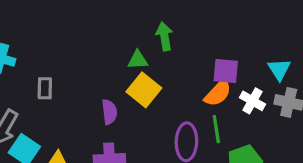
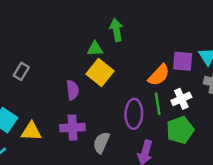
purple square: (226, 71) -> (183, 61), moved
gray rectangle: (45, 88) -> (21, 71), turned 30
white cross: (253, 101) -> (181, 99), moved, turned 36

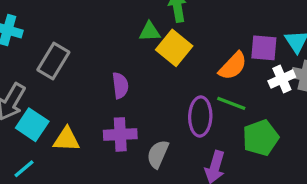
gray rectangle: (21, 71) -> (53, 61), size x1.5
yellow square: (100, 73) -> (174, 48), moved
white cross: (181, 99) -> (282, 79), moved
green line: (158, 104) -> (231, 103), turned -60

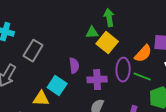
purple ellipse: (200, 116) -> (123, 70), moved
cyan square: (32, 125) -> (57, 86), moved
purple cross: (120, 134) -> (97, 80), moved

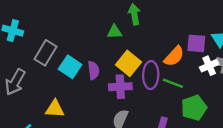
yellow square: (107, 43) -> (129, 63), moved
cyan square: (57, 86) -> (70, 67), moved

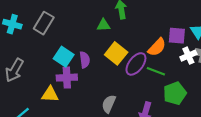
gray rectangle: (46, 53) -> (44, 23), moved
purple ellipse: (151, 75) -> (136, 64), turned 35
purple cross: (120, 87) -> (67, 78), moved

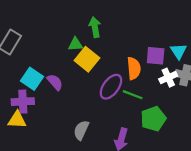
orange semicircle: (157, 47) -> (134, 68), turned -48
yellow square: (116, 53) -> (87, 59), moved
purple semicircle: (85, 60) -> (55, 82), turned -35
purple cross: (67, 78) -> (23, 102), moved

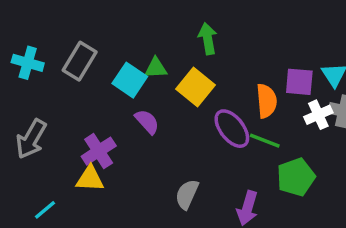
green triangle: (75, 44) -> (156, 68), moved
cyan square: (32, 79) -> (130, 80), moved
purple ellipse: (111, 87) -> (232, 129), turned -75
purple cross: (23, 102) -> (99, 151), turned -30

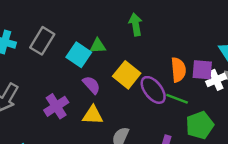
purple square: (299, 82) -> (202, 70), moved
yellow square: (196, 87) -> (127, 75), moved
yellow triangle: (90, 179) -> (93, 115), moved

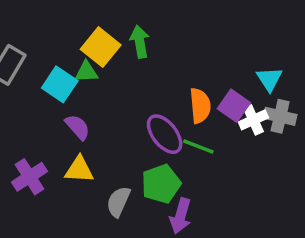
purple square: (202, 70) -> (234, 106), turned 30
yellow square: (127, 75) -> (101, 47), moved
purple cross: (56, 106) -> (30, 177), moved
green pentagon: (200, 125) -> (161, 184), moved

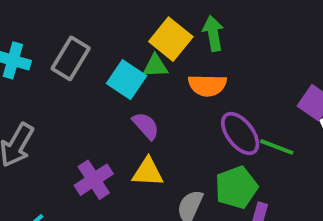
orange semicircle: (200, 106) -> (207, 85), moved, turned 96

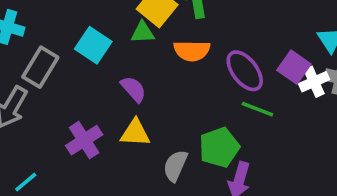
gray rectangle: (71, 58) -> (40, 67), moved
cyan square: (126, 80) -> (93, 45), moved
purple ellipse: (240, 133) -> (245, 71), moved

